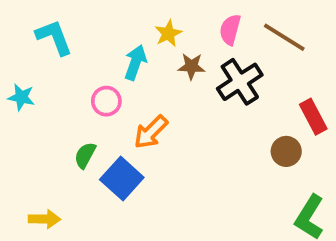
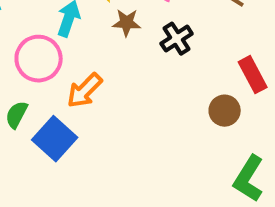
black cross: (240, 82) -> (177, 39), size x0.7
pink circle: (106, 101) -> (39, 59), size x1.5

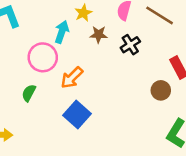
blue square: (55, 139) -> (77, 114), moved

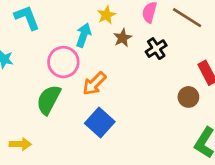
brown star: (99, 35) -> (123, 38), turned -30
green semicircle: (29, 93) -> (49, 100), size x1.6

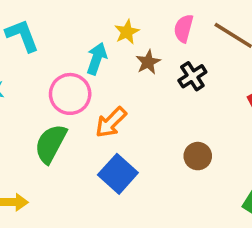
brown circle: (188, 97) -> (198, 156), moved

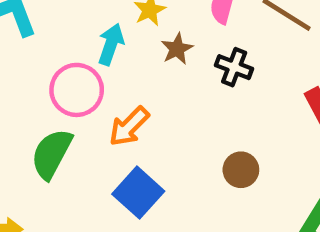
black cross: (192, 76) -> (234, 67), turned -36

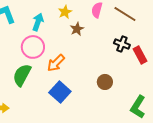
cyan arrow: (111, 44) -> (38, 22), moved
black cross: (234, 67) -> (122, 44), moved

